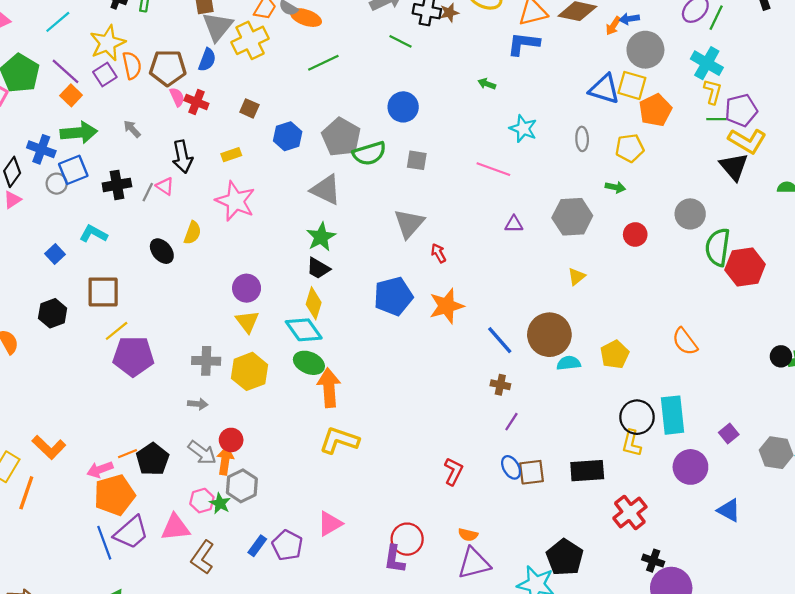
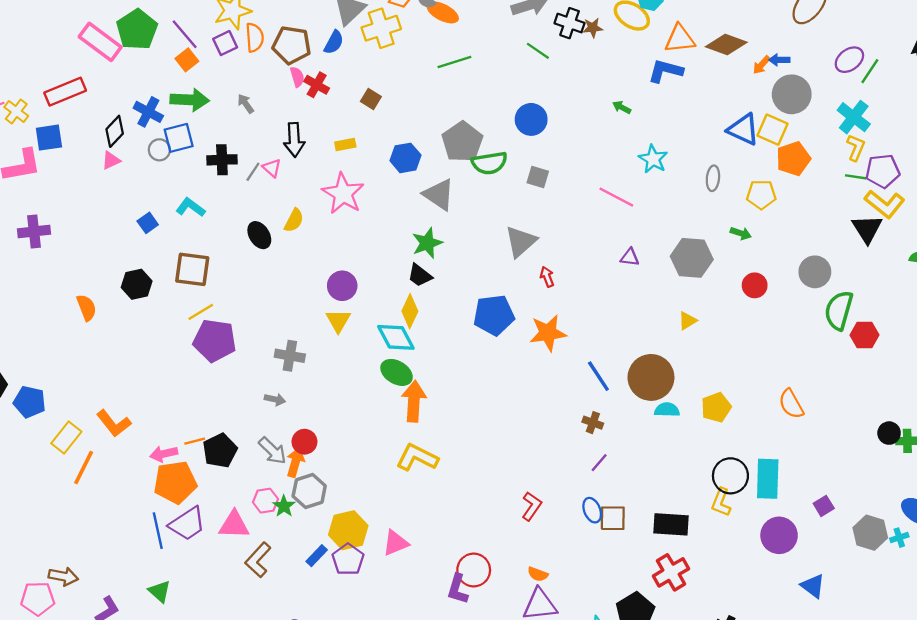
blue hexagon: (288, 136) -> (405, 158), moved
red hexagon: (745, 267) -> (864, 335), size x0.7
yellow hexagon: (249, 371) -> (348, 530), moved
red cross: (630, 513) -> (671, 572), moved

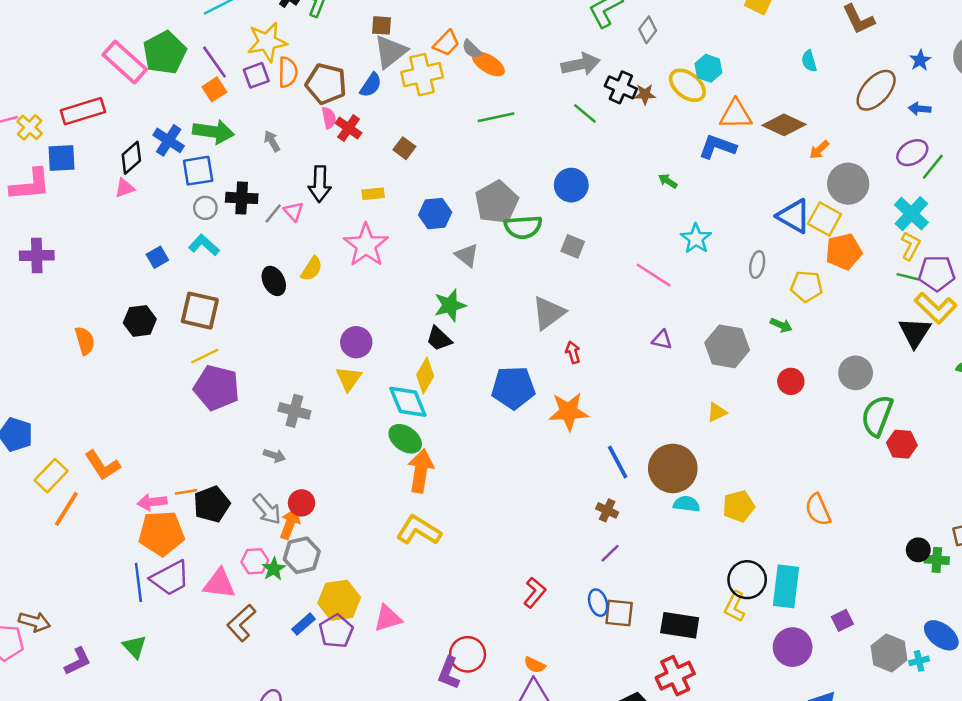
blue arrow: (779, 60) -> (920, 109), moved
gray circle: (159, 150) -> (205, 208), moved
gray triangle: (439, 195) -> (467, 255), size x0.7

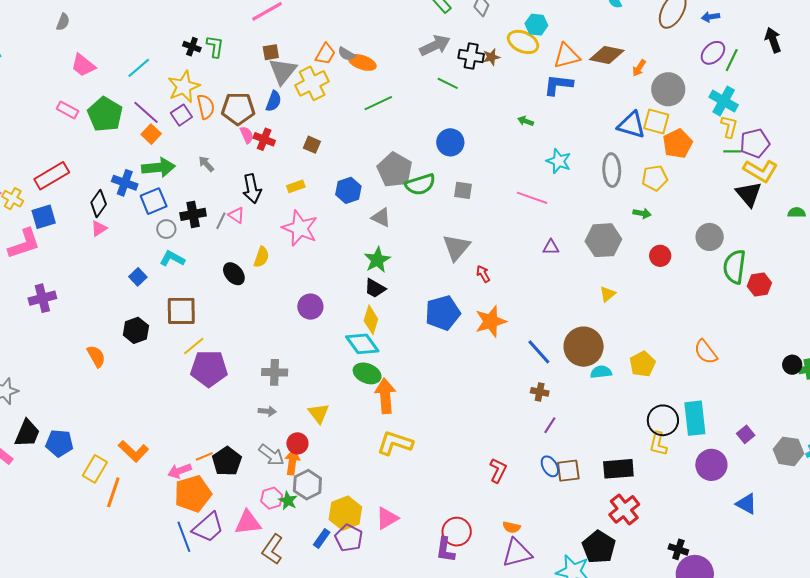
pink rectangle: (125, 62) -> (67, 110), moved, size x0.6
gray ellipse: (757, 264) -> (612, 170), size x1.5
yellow triangle: (349, 379) -> (319, 413), moved

